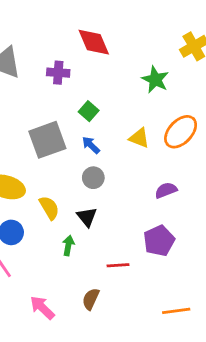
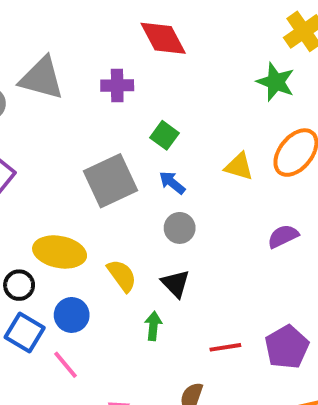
green star: (155, 79) -> (276, 82), moved
purple pentagon: (159, 241) -> (287, 347), moved

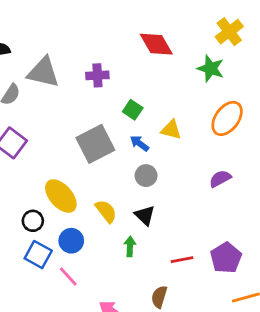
red diamond: (163, 38) -> (156, 44), moved
yellow triangle: (239, 166) -> (171, 130), moved
yellow ellipse: (60, 252) -> (61, 196), turned 40

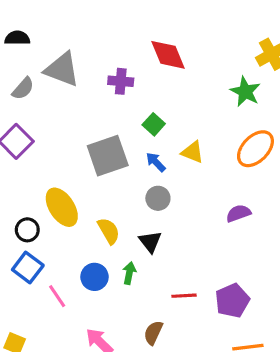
red diamond: (156, 44) -> (168, 55), moved
blue circle: (71, 241) -> (94, 277), moved

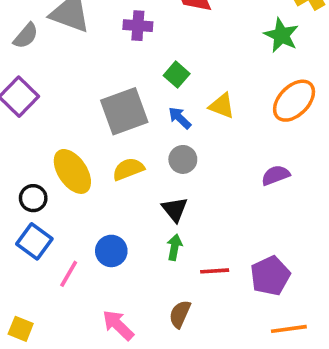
yellow semicircle: (109, 231) -> (128, 169), moved, turned -80
green arrow: (129, 273) -> (174, 247), moved
pink line: (57, 296) -> (69, 274), turned 65

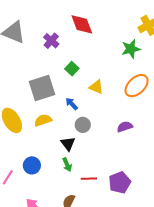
purple cross: (138, 26) -> (51, 41), turned 35
green star: (281, 35) -> (131, 49), turned 30
blue arrow: (180, 118) -> (72, 104), moved
gray circle: (183, 159) -> (83, 125), moved
green arrow: (174, 247) -> (67, 165), turned 144

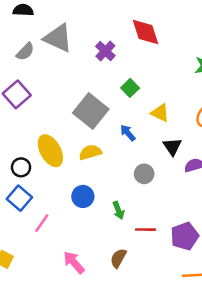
gray square: (42, 88) -> (91, 111), turned -36
gray circle: (83, 125) -> (144, 174), moved
black triangle: (68, 144) -> (172, 147), moved
blue circle: (32, 165) -> (83, 196), moved

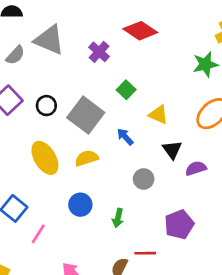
red diamond: (145, 32) -> (140, 31), turned -36
black circle: (21, 167) -> (46, 106), moved
green arrow: (118, 210) -> (118, 218), turned 36
red line: (146, 230) -> (145, 253), moved
purple pentagon: (185, 236) -> (179, 224), moved

